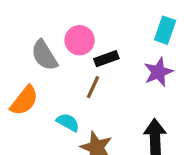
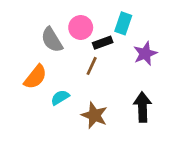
cyan rectangle: (165, 30) -> (123, 23), moved
cyan semicircle: (68, 122) -> (60, 97), moved, turned -60

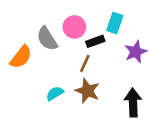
orange semicircle: (35, 77) -> (21, 57), moved
brown star: (94, 115) -> (87, 91), moved

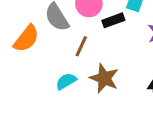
brown line: (85, 63) -> (81, 46), moved

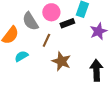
cyan semicircle: (66, 81) -> (21, 56), moved

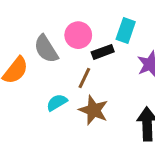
brown line: (46, 40) -> (84, 78), moved
cyan semicircle: (21, 56) -> (57, 103), moved

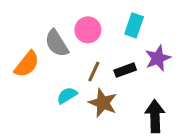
black rectangle: (103, 52) -> (125, 70), moved

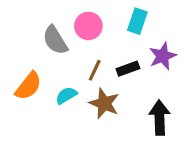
orange semicircle: (27, 64) -> (28, 86), moved

